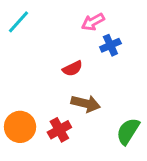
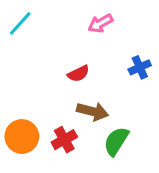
blue cross: (110, 45) -> (140, 67), moved
green semicircle: (128, 131) -> (116, 141), moved

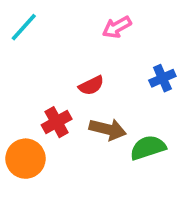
red cross: (64, 140) -> (57, 122), moved
green semicircle: (116, 141) -> (148, 148), moved, turned 40

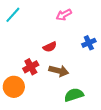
green semicircle: (148, 148) -> (74, 95), moved

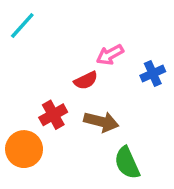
pink arrow: (64, 15) -> (110, 55), moved
green semicircle: (74, 95) -> (127, 163), turned -96

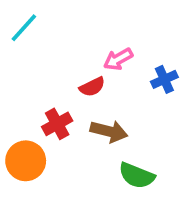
green semicircle: (127, 163) -> (137, 176), turned -44

